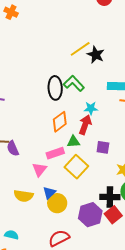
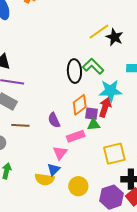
cyan star: (91, 108) -> (110, 91), size x1.6
purple square: (103, 147) -> (92, 114), moved
purple semicircle: (13, 148) -> (54, 120), moved
yellow square: (76, 167) -> (114, 154), moved, turned 35
blue triangle: (49, 193) -> (54, 169), moved

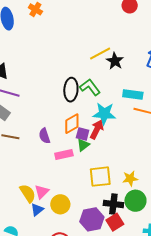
green triangle: (94, 124) -> (83, 145), turned -40
pink triangle: (60, 153) -> (42, 192), moved
blue triangle: (54, 169) -> (37, 210), moved
yellow semicircle: (45, 179) -> (28, 193), turned -138

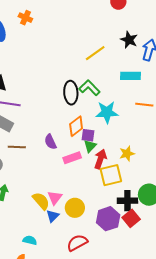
black star: (115, 61) -> (129, 40), moved
cyan rectangle: (133, 95) -> (130, 76), moved
red arrow: (97, 129) -> (100, 159), moved
yellow star: (130, 179) -> (127, 154), moved

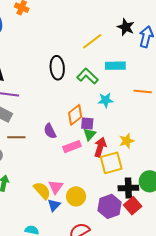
cyan rectangle: (130, 76) -> (115, 66), moved
black ellipse: (71, 93) -> (57, 68), moved
cyan star: (107, 112) -> (106, 100), size x0.7

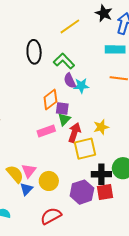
cyan rectangle: (115, 66) -> (115, 49), moved
purple semicircle: (50, 131) -> (70, 81), moved
red square: (133, 206) -> (105, 192), turned 30

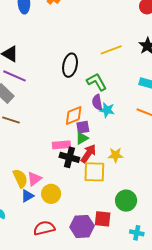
purple square: (62, 108) -> (83, 127), turned -32
black cross: (101, 174) -> (69, 157), moved
purple hexagon: (82, 192) -> (82, 226), moved

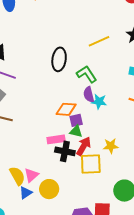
orange diamond: (74, 115) -> (66, 109), turned 30
green triangle: (82, 138) -> (76, 131), turned 48

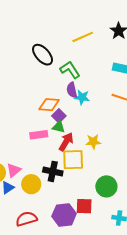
black ellipse: (59, 59) -> (43, 55), turned -50
purple square: (76, 120) -> (59, 116), turned -32
black cross: (65, 151) -> (53, 171), moved

